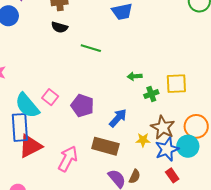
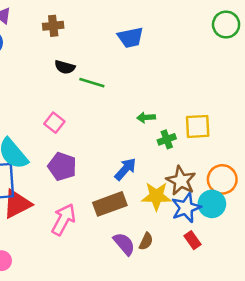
black semicircle: (60, 27) -> (65, 67), moved
pink square: (50, 97) -> (54, 123), moved
purple pentagon: (82, 105) -> (62, 166), moved
yellow star: (143, 140) -> (156, 196), size x1.6
brown rectangle: (105, 146) -> (110, 204), turned -35

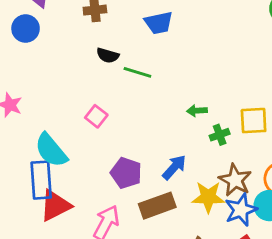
blue trapezoid: (131, 37) -> (159, 23), moved
purple pentagon: (62, 166) -> (126, 173), moved

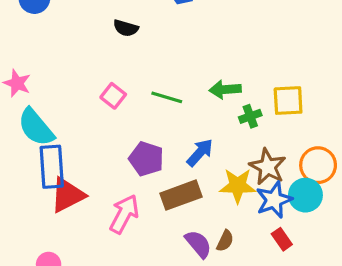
green line: (137, 72) -> (167, 97), moved
green arrow: (197, 111) -> (225, 90), size x1.4
cyan semicircle: (51, 150) -> (36, 127), moved

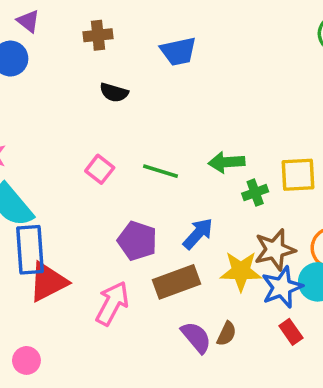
brown star: (268, 167) -> (275, 250), turned 30

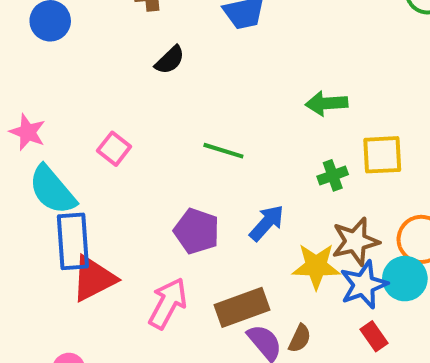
black semicircle: (114, 92) -> (170, 60), turned -60
green arrow: (227, 162) -> (327, 103), moved
pink square: (100, 169) -> (114, 149), moved
brown rectangle: (177, 282) -> (242, 307), moved

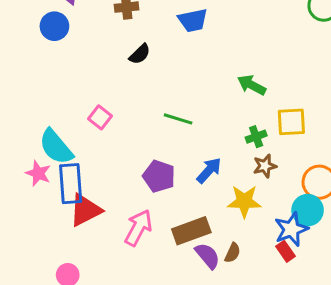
green arrow: (327, 103) -> (252, 85), turned 32
pink star: (28, 132) -> (38, 173), moved
brown star: (355, 241) -> (265, 166), moved, size x0.7
blue star: (364, 285) -> (291, 229), moved

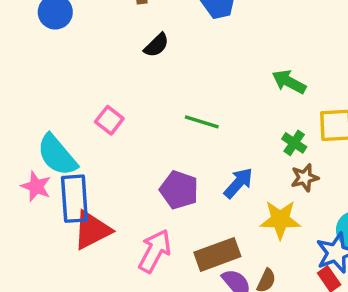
green cross: (256, 137) -> (294, 143), turned -36

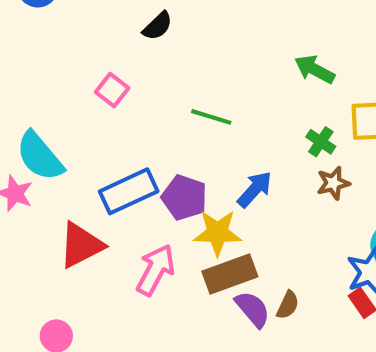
pink square: (109, 120) -> (112, 90), moved
blue rectangle: (74, 199) -> (129, 191), moved, turned 69
yellow star: (280, 220) -> (217, 233), moved

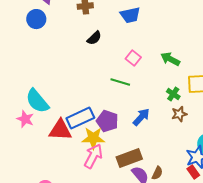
pink square: (112, 90) -> (133, 58), moved
yellow star: (217, 233) -> (93, 138), moved
red triangle: (81, 245) -> (60, 130), moved, turned 30

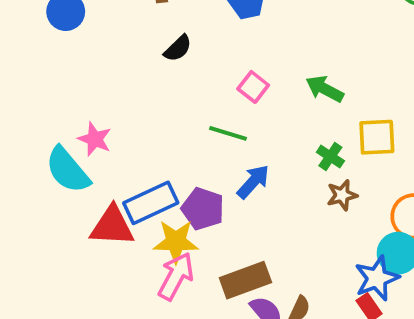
blue arrow: (141, 117) -> (253, 182), moved
pink star: (25, 119) -> (95, 139), moved

